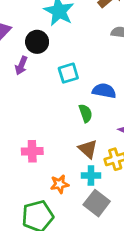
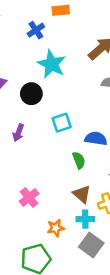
purple arrow: (21, 65) -> (18, 133), moved
pink cross: (32, 151) -> (29, 197), turned -36

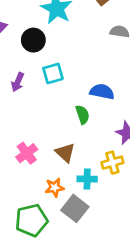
cyan square: (62, 123) -> (53, 73), moved
brown triangle: (82, 194) -> (65, 153), moved
gray square: (91, 245) -> (75, 208), moved

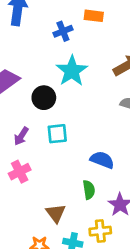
green semicircle: (83, 115) -> (89, 190), moved
pink cross: (27, 153) -> (20, 172), moved

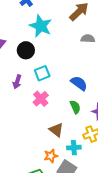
blue semicircle: (102, 160) -> (79, 83), turned 30
pink cross: (20, 172) -> (41, 99), moved

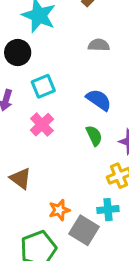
gray semicircle: (88, 39) -> (99, 45), moved
brown triangle: (56, 130) -> (20, 178), moved
cyan cross: (74, 148) -> (108, 210), moved

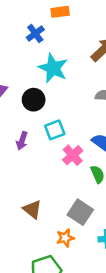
pink cross: (42, 125) -> (73, 155), moved
gray square: (84, 230) -> (80, 212), moved

